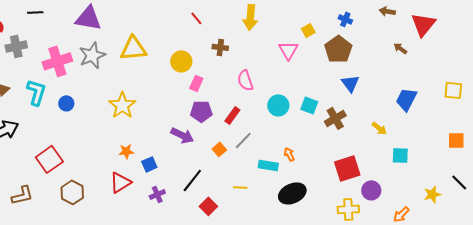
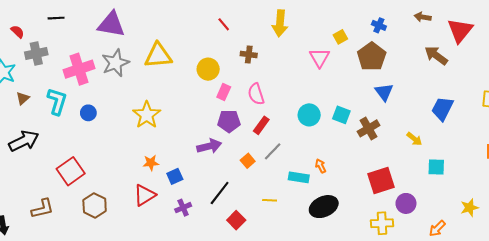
brown arrow: (400, 48) -> (436, 56), size x1.6
pink semicircle: (245, 80) -> (256, 94), moved
purple arrow: (182, 135) -> (209, 146), turned -40

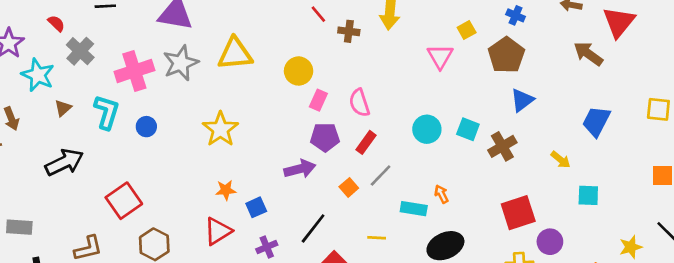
gray cross: (36, 53) -> (80, 51), turned -35
brown cross: (249, 55) -> (349, 31), moved
blue triangle: (384, 92) -> (522, 100), turned 30

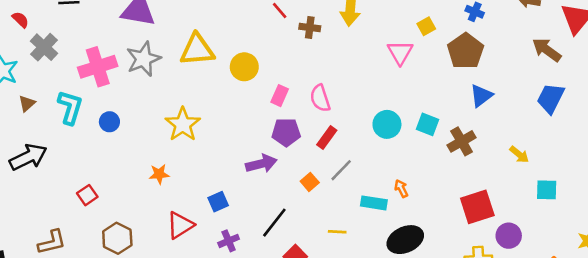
yellow circle: (299, 71) -> (244, 67), moved
blue trapezoid: (596, 121) -> (551, 98), moved
orange star: (226, 190) -> (159, 174), moved
red square: (124, 201) -> (87, 195), size x0.6

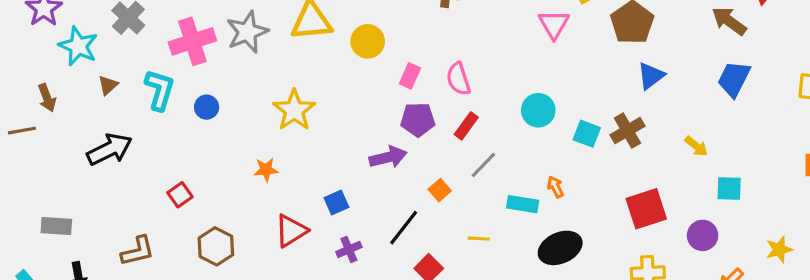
cyan square: (428, 124) -> (587, 134), moved
orange square: (310, 182) -> (440, 190), moved
purple circle: (509, 236) -> (703, 235), moved

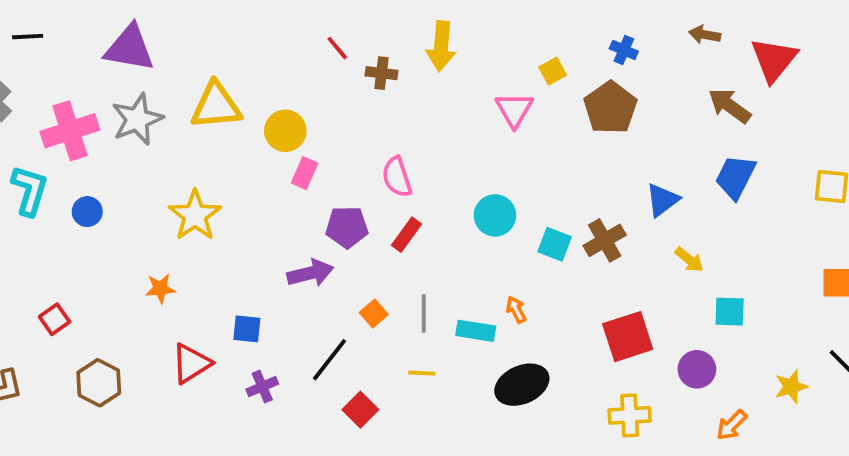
pink rectangle: (410, 76) -> (305, 173), moved
blue triangle: (651, 76) -> (662, 200), moved
gray line: (483, 165) -> (424, 313), moved, turned -44
blue square: (336, 203) -> (247, 329), turned 30

